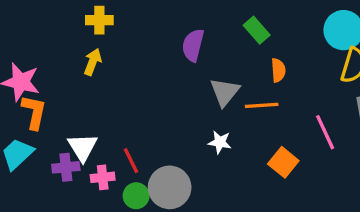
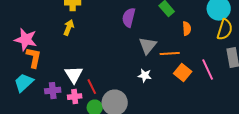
orange semicircle: (278, 70) -> (187, 29), moved
white triangle: (83, 147) -> (74, 75), moved
orange square: (283, 162) -> (183, 73), moved

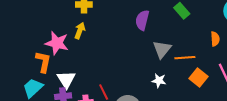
orange semicircle: (187, 29) -> (215, 39), moved
pink star: (26, 40) -> (57, 43), moved
white triangle: (74, 75) -> (66, 79), moved

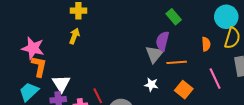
purple semicircle: (142, 20) -> (162, 41), moved
pink star: (57, 43) -> (33, 48), moved
orange square: (198, 77) -> (184, 90), moved

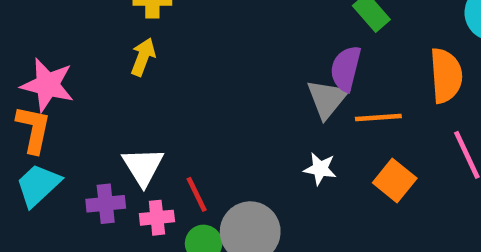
orange semicircle: (206, 44) -> (446, 76), size x1.6
orange L-shape: (39, 66) -> (33, 129), moved
white triangle: (61, 84) -> (143, 166), moved

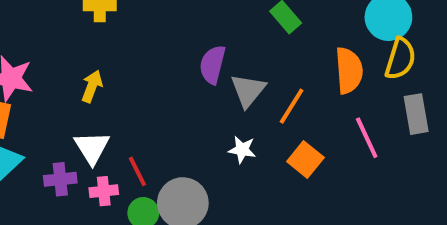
yellow arrow: (143, 57) -> (92, 86), moved
purple semicircle: (346, 69) -> (212, 65), moved
orange line: (378, 118) -> (292, 106), turned -54

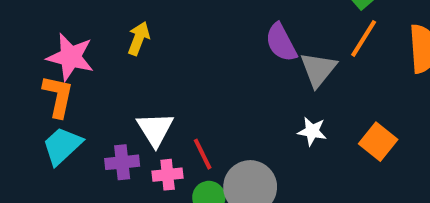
purple semicircle: (212, 65) -> (281, 43), turned -42
yellow arrow: (92, 86) -> (139, 38), moved
orange line: (292, 106) -> (364, 38), moved

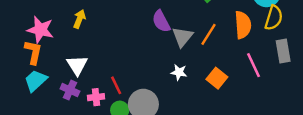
orange line: (364, 38) -> (209, 34), moved
white triangle: (155, 129) -> (77, 65), moved
purple cross: (122, 162) -> (70, 90), turned 30

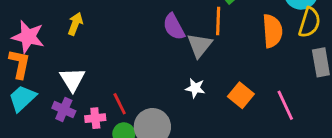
orange line: (209, 34) -> (218, 21), moved, turned -30
pink line: (254, 65) -> (285, 105), moved

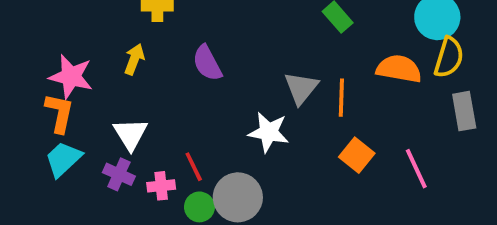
orange line: (218, 21) -> (341, 98), moved
purple semicircle: (174, 27) -> (207, 63), moved
orange semicircle: (272, 31) -> (399, 69), turned -76
white star: (195, 88) -> (269, 132), moved, size x1.5

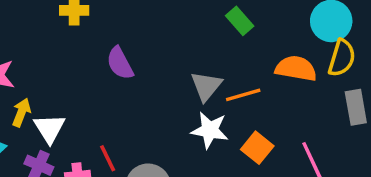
yellow arrow: (134, 59) -> (21, 113), moved
orange line: (341, 98) -> (243, 95), turned 72
white star: (269, 132) -> (210, 130), moved

